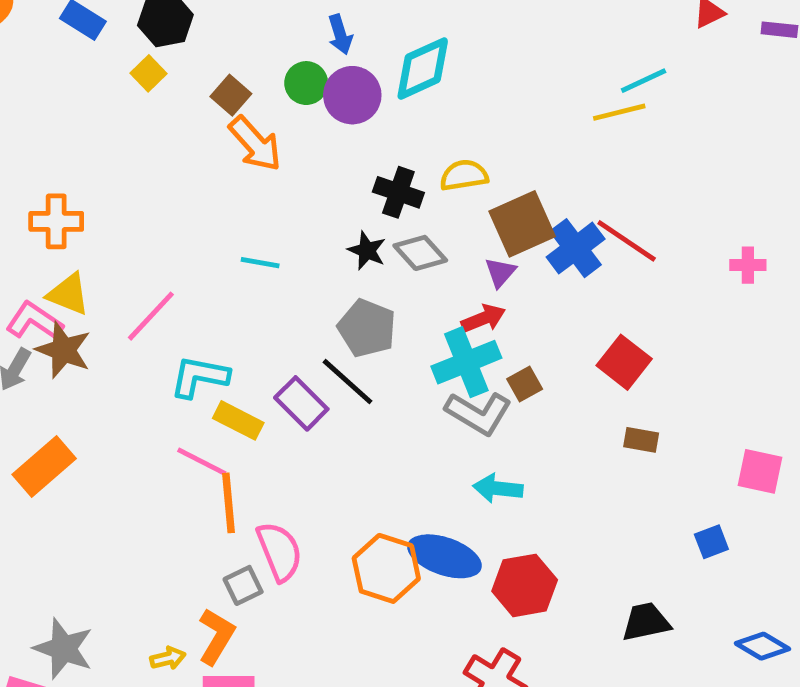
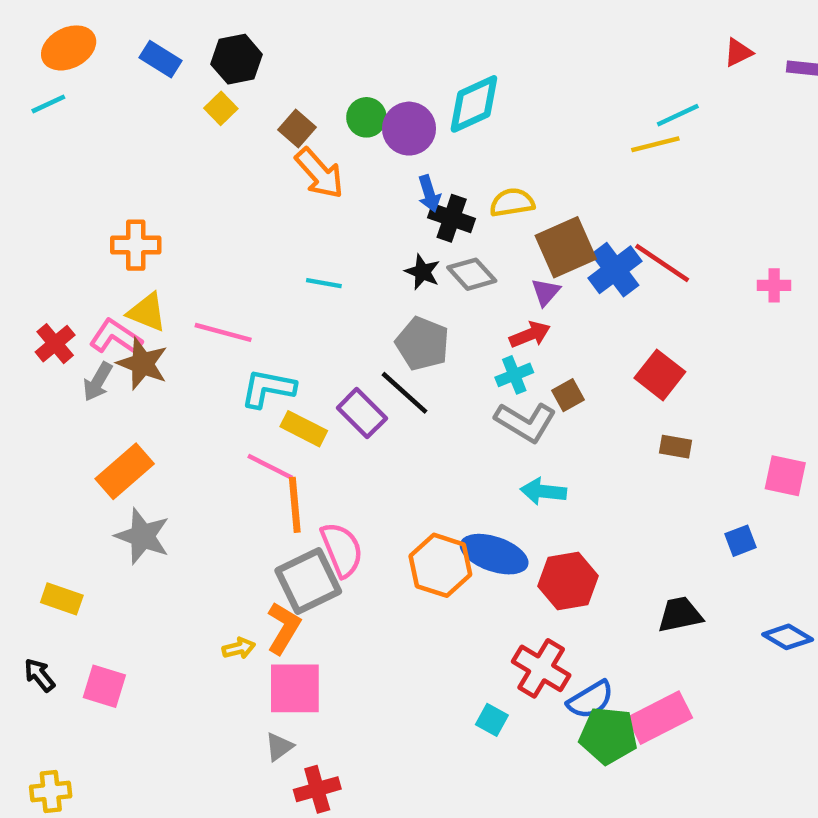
blue arrow: (340, 35) -> (429, 194), moved
pink line: (151, 316) -> (223, 332), turned 62
cyan cross: (466, 362) -> (514, 375), size x0.6
gray square: (243, 585) -> (308, 581), size x1.8
gray star: (63, 649) -> (142, 536), moved

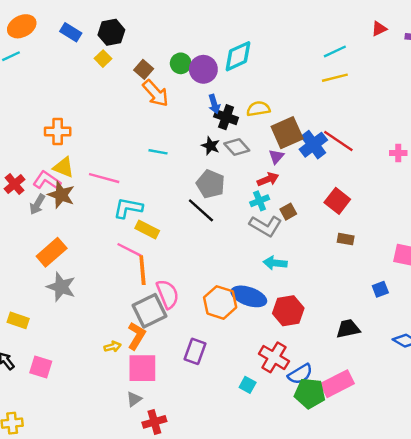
cyan line: (678, 115) -> (335, 51), moved
purple rectangle: (362, 413) -> (195, 351), moved, turned 65

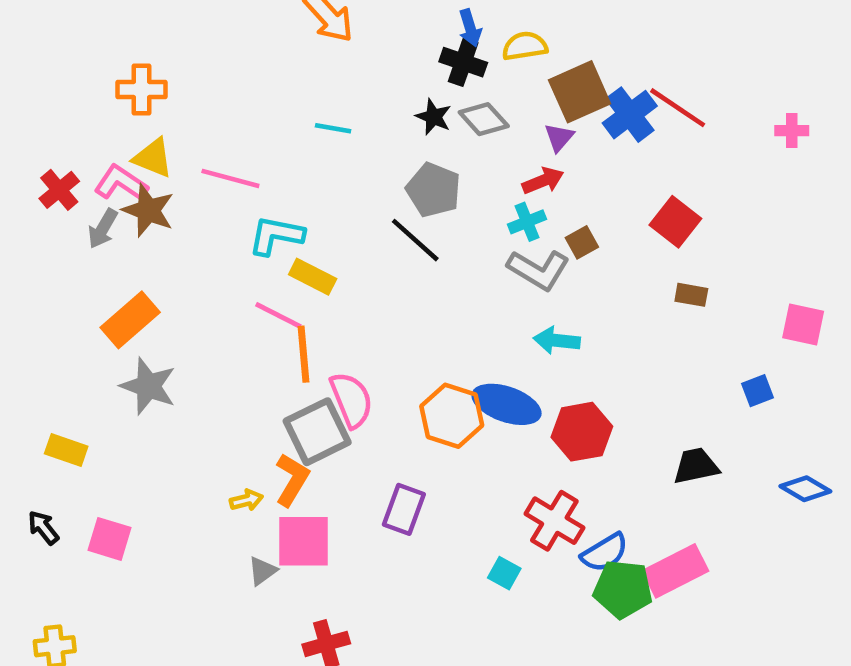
blue arrow: (214, 104) -> (470, 28), moved
gray triangle: (134, 399) -> (262, 571), moved

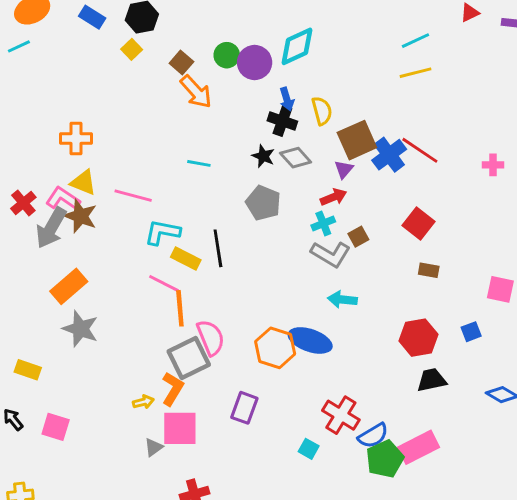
yellow semicircle: (525, 46) -> (322, 111), turned 84
gray arrow: (103, 229) -> (51, 228), size x1.6
black line: (415, 240) -> (218, 248), moved, turned 39
red hexagon: (582, 432) -> (418, 338), moved
green pentagon: (623, 589) -> (385, 459), turned -30

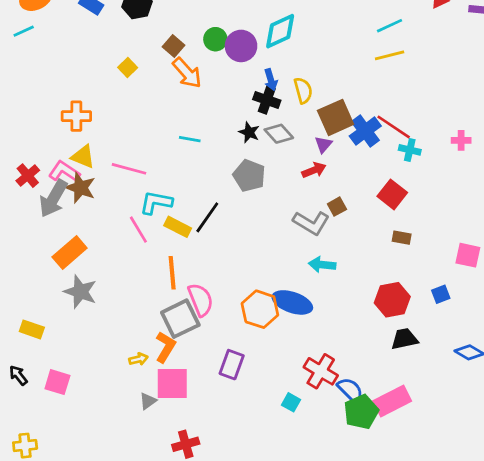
yellow square: (132, 49) -> (128, 68), moved
cyan cross: (323, 223) -> (410, 150), moved, turned 35
black line: (218, 248) -> (207, 217), turned 44
pink line: (164, 283) -> (138, 230), moved, turned 32
blue semicircle: (373, 436) -> (350, 390), turned -104

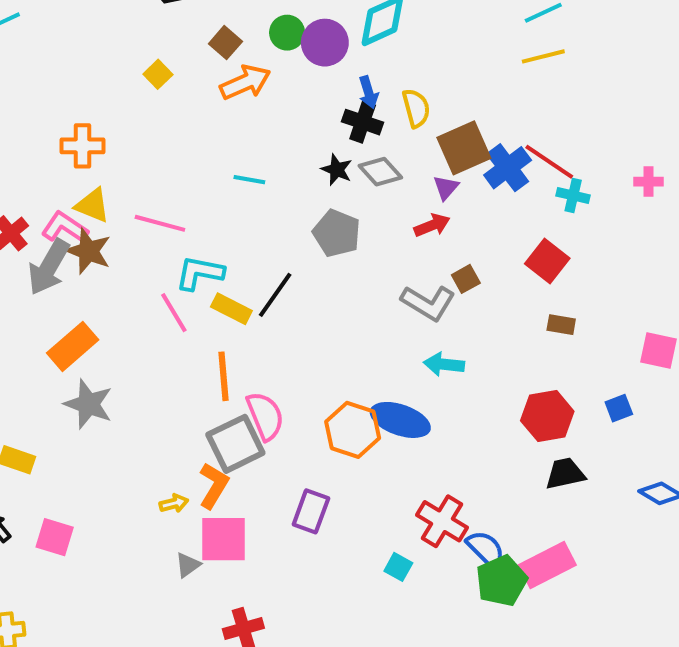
orange arrow: (187, 73) -> (245, 82), turned -72

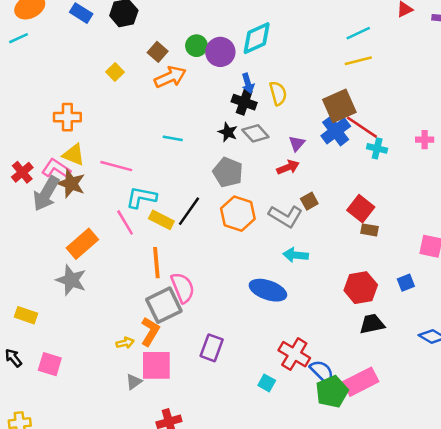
brown square: (464, 148) -> (339, 106), moved
red square: (547, 261) -> (361, 209), moved
orange rectangle: (73, 346) -> (82, 244), moved
orange hexagon: (353, 430) -> (238, 214), moved

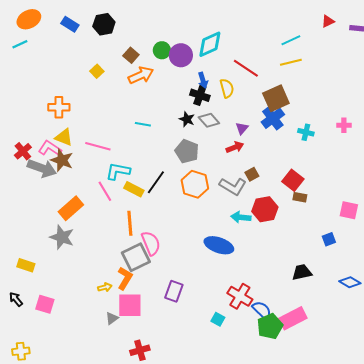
red line: (362, 127) -> (246, 68), moved
gray arrow: (46, 194) -> (42, 168), turned -100
red hexagon: (361, 288) -> (265, 209), moved

